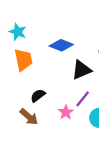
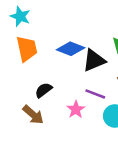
blue diamond: (61, 45) -> (71, 49), moved
purple line: (83, 99) -> (95, 94), turned 72

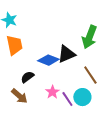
blue diamond: (71, 49) -> (48, 60), moved
purple line: (95, 94) -> (67, 99), moved, turned 35

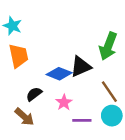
pink star: (52, 92) -> (64, 102), moved
cyan circle: (82, 97) -> (112, 116), moved
purple line: (67, 99) -> (82, 120), turned -56

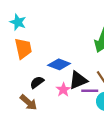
black triangle: (81, 67) -> (78, 80), moved
purple line: (82, 120) -> (90, 91), moved

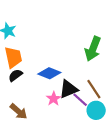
black semicircle: (37, 82) -> (15, 75), moved
purple line: (90, 91) -> (80, 100), turned 42

